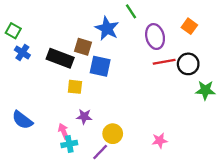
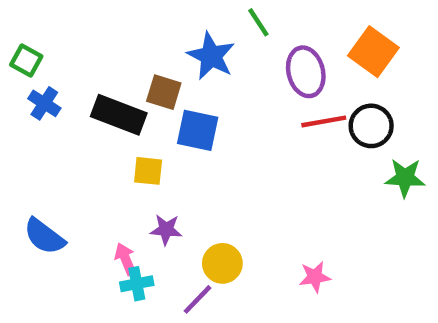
orange square: (189, 26) -> (373, 52), size x1.5

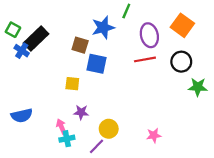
green line: (258, 22) -> (126, 11), turned 56
blue star: (211, 56) -> (103, 28), turned 30
black rectangle: (119, 115) -> (36, 39), moved, turned -65
red line: (324, 121) -> (145, 59), moved
blue semicircle: (44, 236) -> (22, 116), turned -50

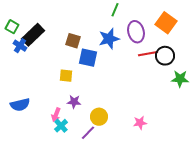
blue star: (103, 28) -> (109, 39), moved
red line: (145, 59) -> (148, 54), moved
pink arrow: (61, 127) -> (56, 115), turned -136
cyan cross: (67, 139) -> (61, 126), turned -32

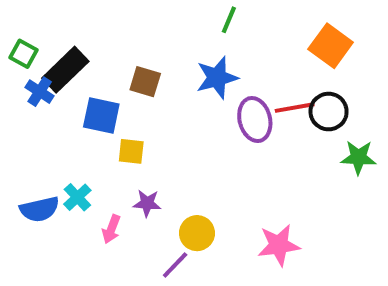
purple ellipse: (136, 32) -> (255, 119), moved
blue square: (88, 58) -> (101, 116), moved
pink star: (140, 123) -> (279, 245), size x1.5
cyan cross: (61, 126) -> (77, 197), moved

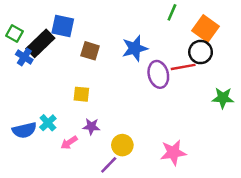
green line: (229, 20) -> (172, 12), moved
black circle: (329, 112) -> (201, 52), moved
blue square: (101, 116) -> (63, 26), moved
pink arrow: (111, 229) -> (69, 143), turned 35

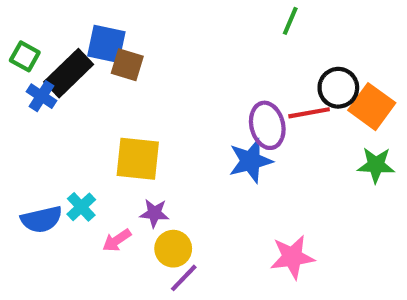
orange square: (205, 28) -> (372, 107), moved
blue star: (135, 48) -> (251, 161), moved
brown square: (90, 51) -> (127, 65), moved
yellow square: (81, 94) -> (138, 159), size x1.6
yellow circle: (122, 145) -> (173, 249), moved

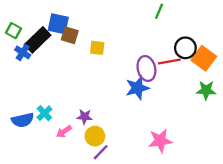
yellow square: (138, 159) -> (97, 48), moved, size x0.6

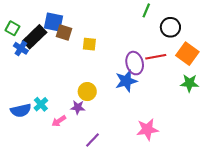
black circle: (185, 48) -> (170, 27), moved
yellow circle: (95, 136) -> (87, 92), moved

